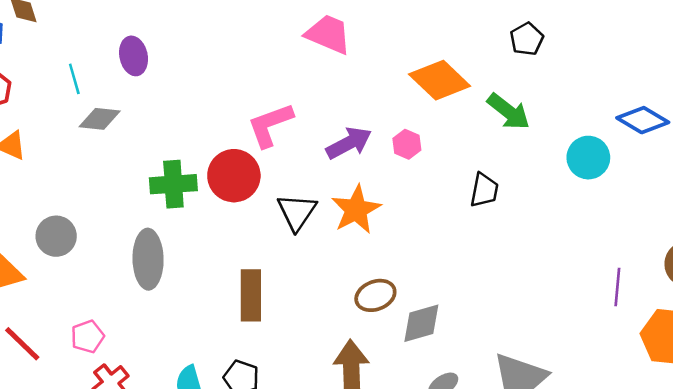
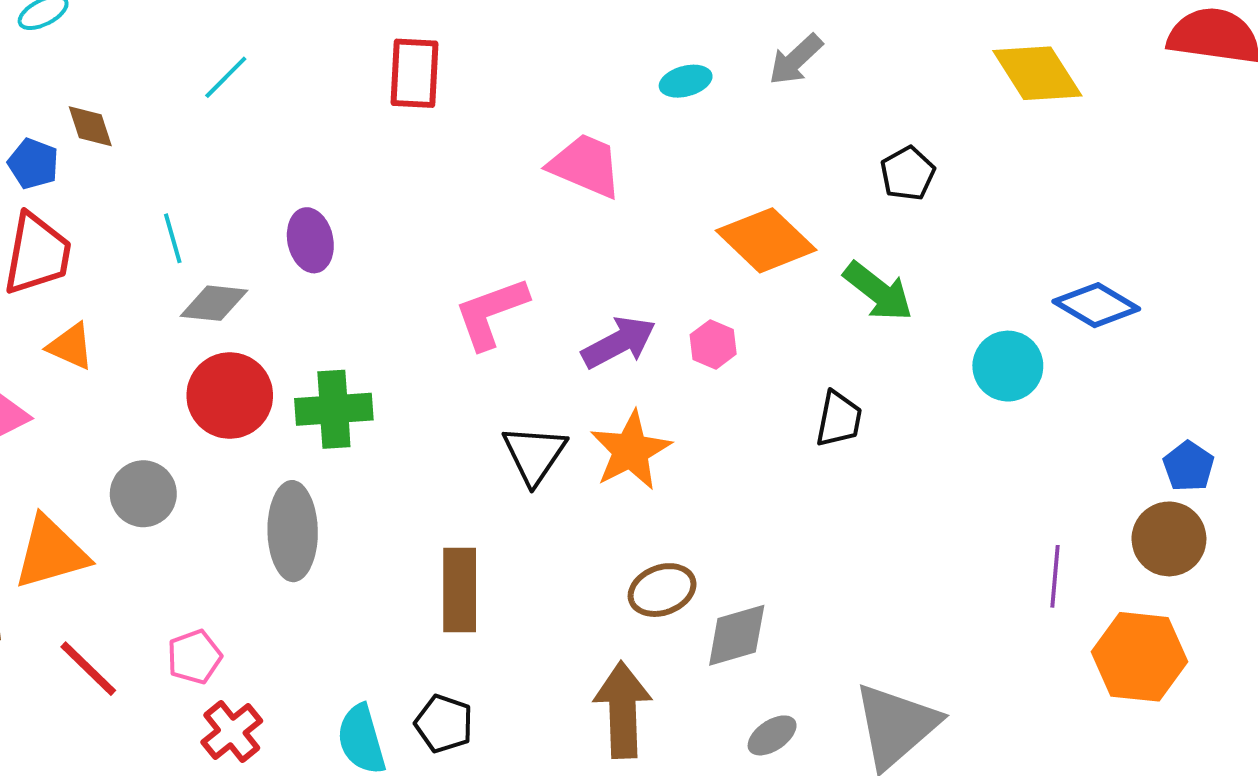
purple ellipse: (134, 56) -> (310, 240), moved
red circle: (234, 176) -> (230, 396), moved

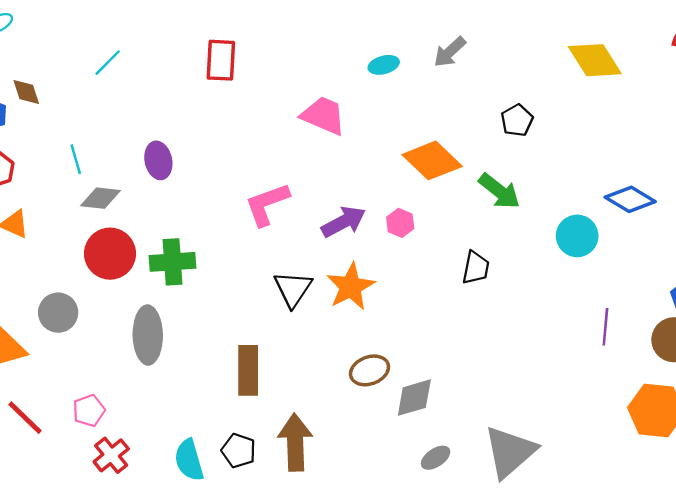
purple line: (1055, 576) -> (605, 327), moved
brown arrow: (623, 710) -> (295, 442), moved

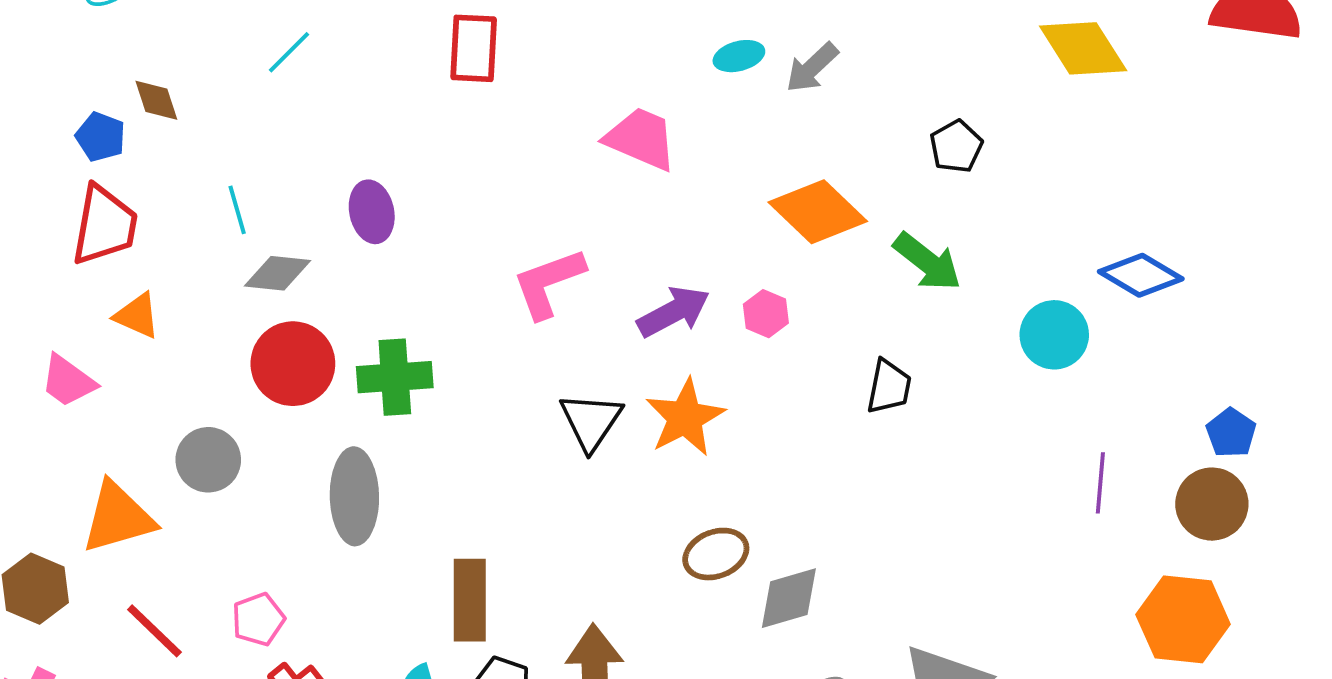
gray arrow: (450, 52) -> (812, 68), moved
brown rectangle: (248, 370) -> (470, 600), moved

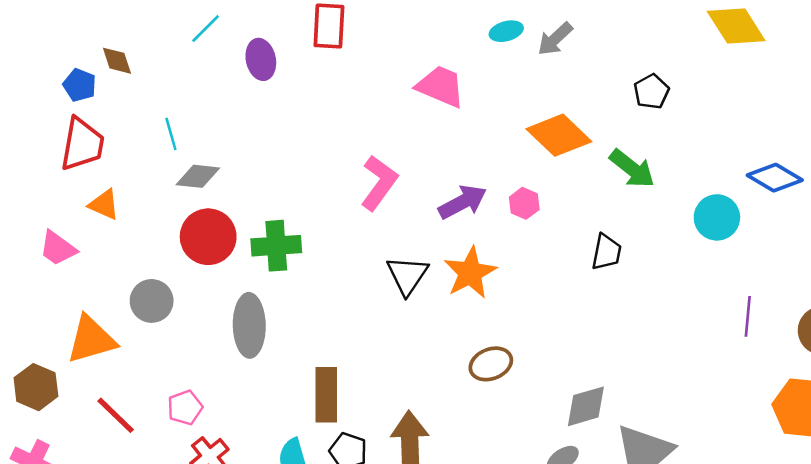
purple ellipse: (372, 212) -> (261, 59), moved
pink L-shape: (549, 283) -> (379, 183), turned 146
gray diamond: (789, 598) -> (586, 406), moved

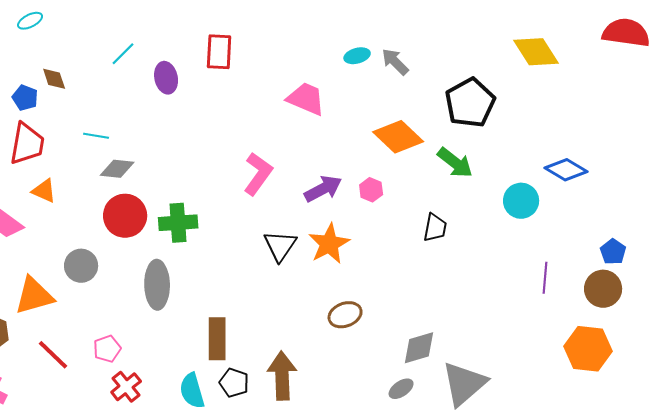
gray arrow: (555, 39) -> (395, 62), turned 88
black pentagon: (651, 92) -> (470, 103), size x1.8
cyan line: (171, 134) -> (96, 136), turned -65

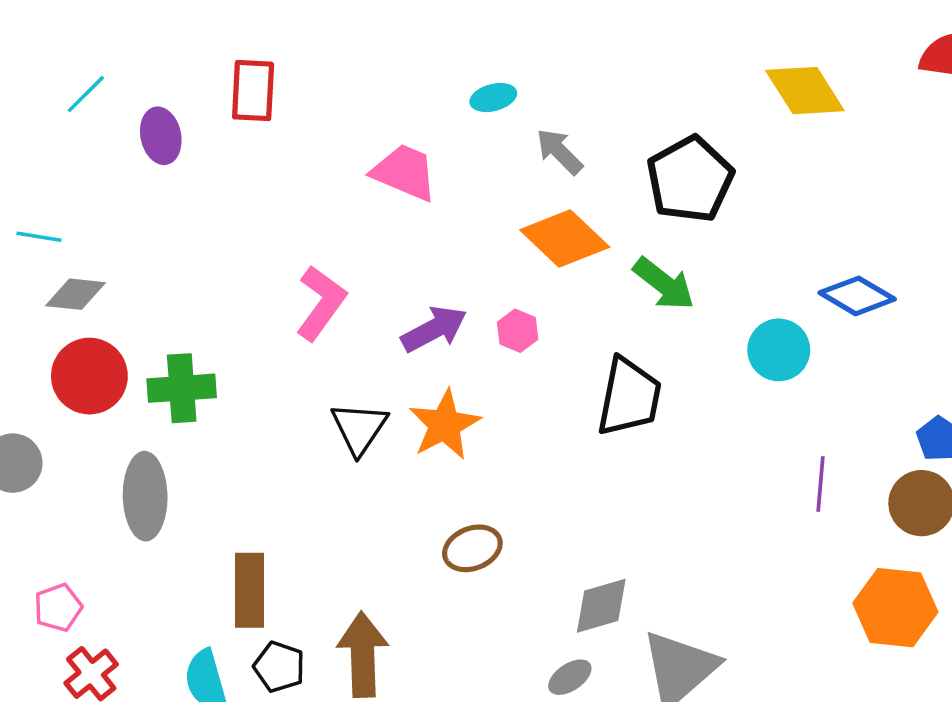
gray arrow: (395, 62) -> (559, 151), moved
black trapezoid: (435, 228) -> (629, 397), size x1.6

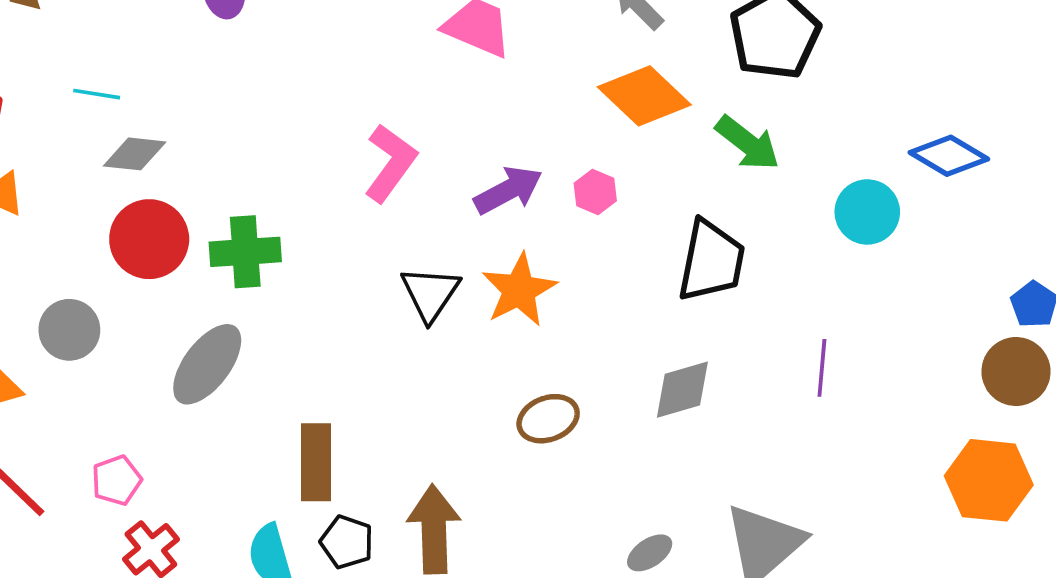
purple line: (821, 484) -> (822, 368), moved
gray ellipse: (145, 496) -> (207, 364), turned 38
gray diamond: (601, 606) -> (682, 390), moved

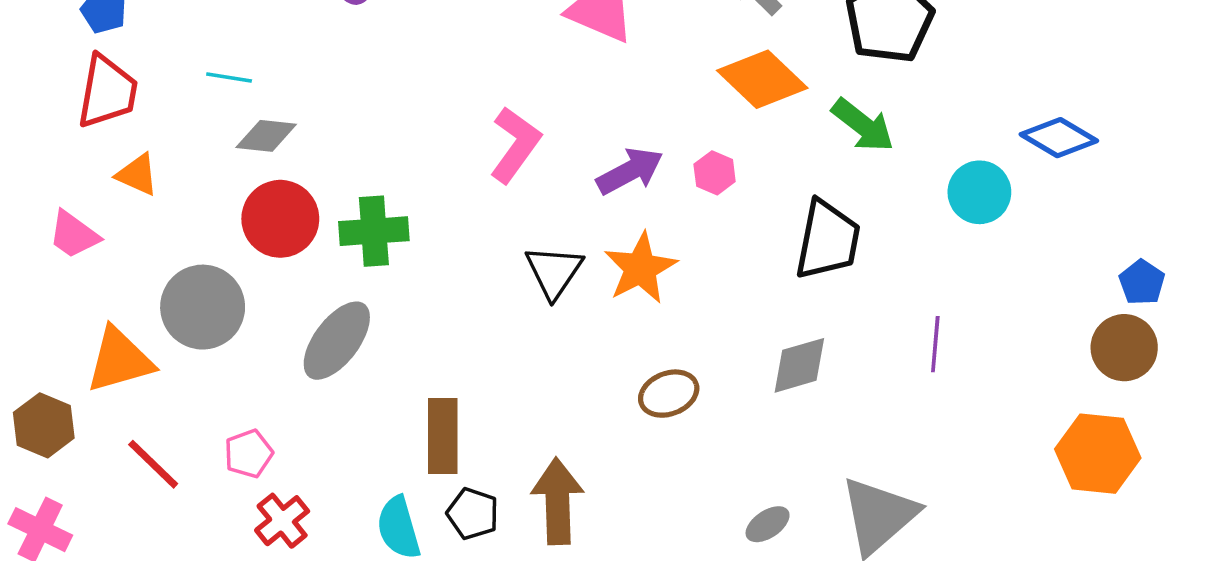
gray circle: (69, 330) -> (203, 307), size x1.4

